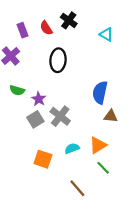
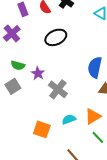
black ellipse: (58, 60) -> (56, 37), turned 60
gray square: (35, 119) -> (13, 86), moved

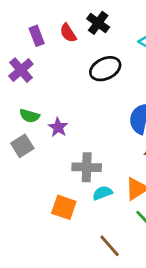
black ellipse: (56, 37) -> (105, 69), moved
gray cross: (58, 89) -> (87, 167), moved, turned -36

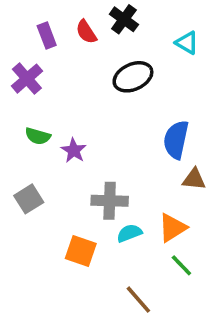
gray square: (22, 146) -> (29, 199), moved

